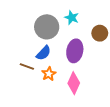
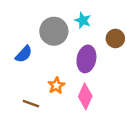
blue semicircle: (44, 53) -> (24, 54), moved
brown line: (27, 66) -> (31, 104), moved

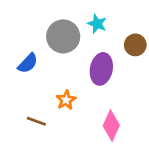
pink diamond: (85, 96) -> (111, 125), moved

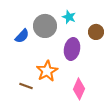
blue semicircle: (28, 63) -> (22, 36), moved
orange star: (66, 100) -> (47, 71), size x1.5

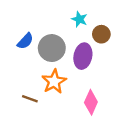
gray circle: (45, 26) -> (52, 48), moved
brown circle: (96, 32) -> (101, 34), moved

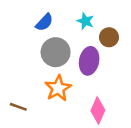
blue semicircle: (25, 41) -> (44, 22), moved
brown line: (30, 99) -> (18, 107), moved

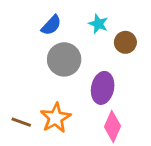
purple ellipse: (89, 61) -> (103, 88), moved
orange star: (58, 88) -> (56, 118), moved

